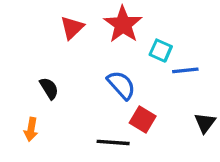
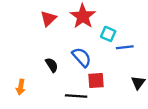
black semicircle: (49, 88) -> (52, 65), moved
red square: (143, 120) -> (96, 80), turned -35

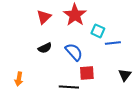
black semicircle: (52, 65) -> (45, 48), moved, turned 96

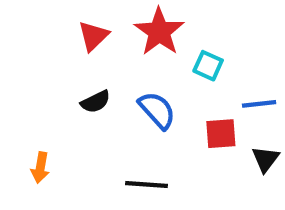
blue line: (113, 43) -> (259, 104), moved
red square: (87, 73) -> (221, 134), moved

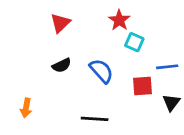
red star: (159, 32) -> (119, 20), moved, size x0.7

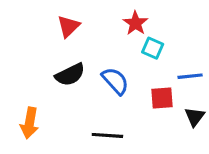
black semicircle: (62, 65) -> (70, 75), size x1.4
orange arrow: (26, 108) -> (30, 123), size x1.4

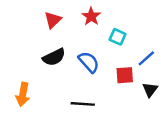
red star: (135, 23) -> (91, 16), moved
blue line: (190, 76) -> (146, 58), turned -36

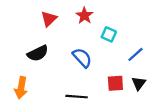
black semicircle: (54, 57) -> (38, 53), moved
red square: (125, 75) -> (115, 83), moved

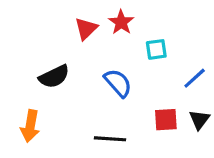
red triangle: (49, 19) -> (86, 29), moved
cyan square: (109, 34) -> (156, 49), turned -32

